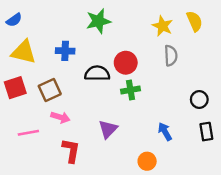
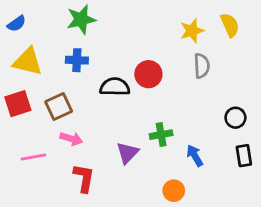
green star: (98, 21) -> (81, 19), moved
yellow star: (162, 26) -> (192, 31), turned 30
green cross: (130, 90) -> (161, 135), moved

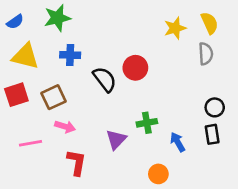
green star: (81, 19) -> (57, 18), moved
gray semicircle: (202, 66) -> (206, 54), moved
black semicircle: (115, 87) -> (105, 79), turned 52
black rectangle: (244, 156) -> (212, 134), moved

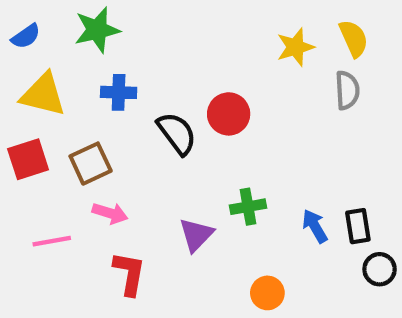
black circle: (215, 107) -> (380, 269), moved
blue arrow: (178, 142) -> (315, 226), moved

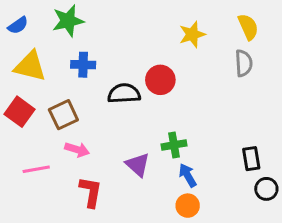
yellow star: (295, 47) -> (192, 34), moved
black semicircle: (177, 133) -> (124, 93), turned -56
red square: (28, 159) -> (20, 112), turned -36
blue arrow: (315, 226) -> (188, 175), moved
purple triangle: (196, 235) -> (138, 165), turned -32

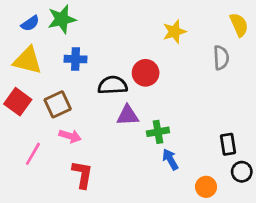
blue semicircle: (18, 25) -> (30, 23), moved
yellow semicircle: (248, 27) -> (239, 25), moved
purple triangle: (138, 165) -> (128, 115), moved, turned -45
pink line: (36, 169) -> (33, 154), turned -50
orange circle: (188, 206) -> (206, 187), moved

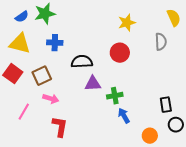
red circle: (146, 73) -> (120, 53), moved

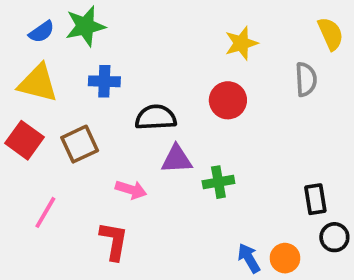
pink arrow: (51, 99) -> (131, 190), moved
blue arrow: (124, 116) -> (249, 258), moved

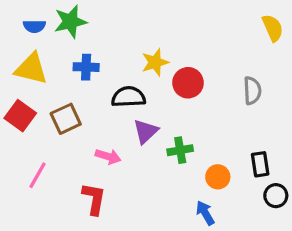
blue semicircle: (42, 32) -> (34, 26), turned 35
yellow star: (241, 43) -> (155, 62), moved
gray semicircle: (306, 79) -> (252, 91), moved
purple triangle: (177, 159) -> (146, 131), turned -40
orange circle: (285, 258) -> (218, 177), moved

